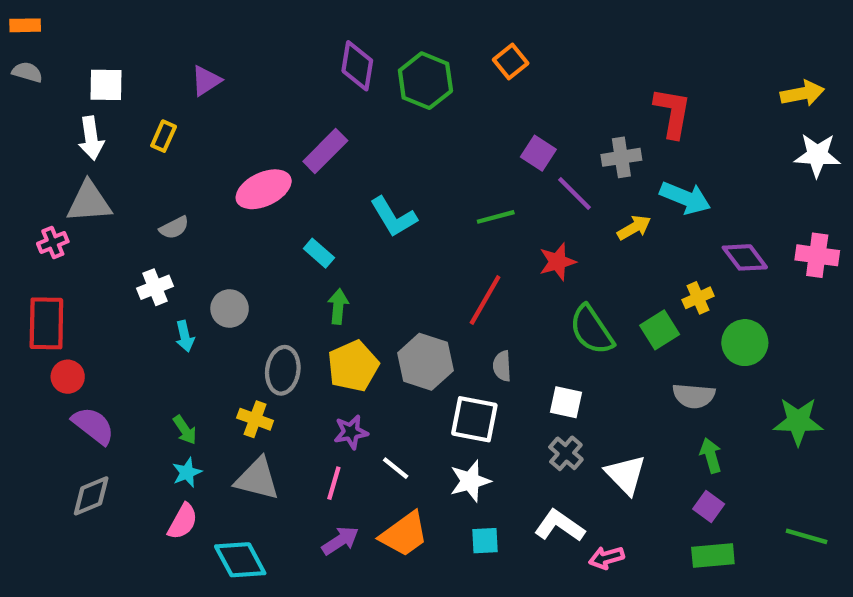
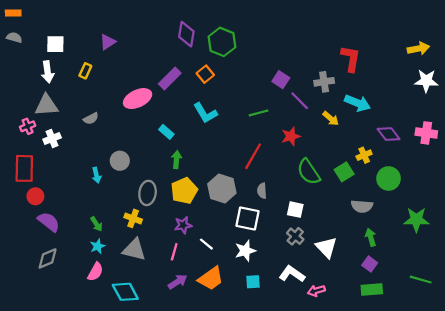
orange square: (511, 61) -> (205, 74), moved
yellow arrow: (634, 228) -> (331, 119), turned 70
white cross: (155, 287) -> (52, 139), moved

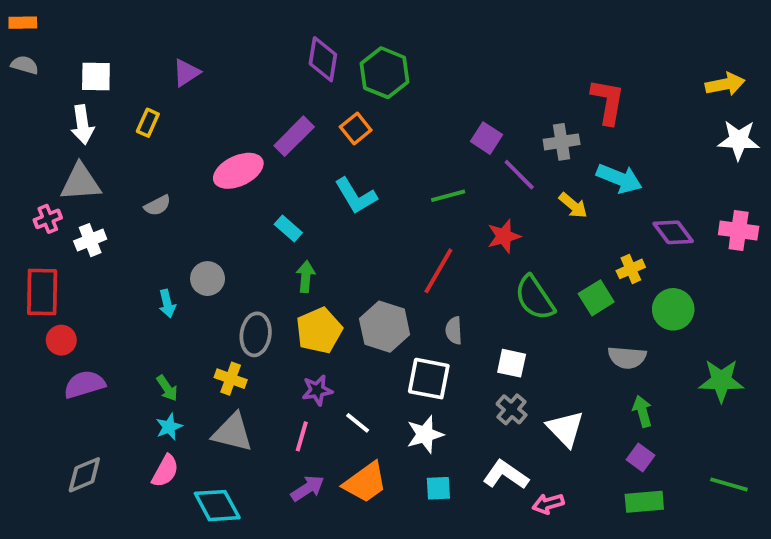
purple semicircle: (49, 222) -> (84, 384), turned -55
gray diamond: (48, 258) -> (84, 475), moved

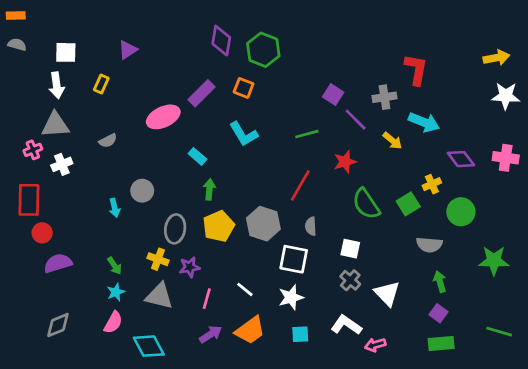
orange square: (356, 128) -> (244, 88), turned -30
purple star: (317, 390) -> (190, 267), moved

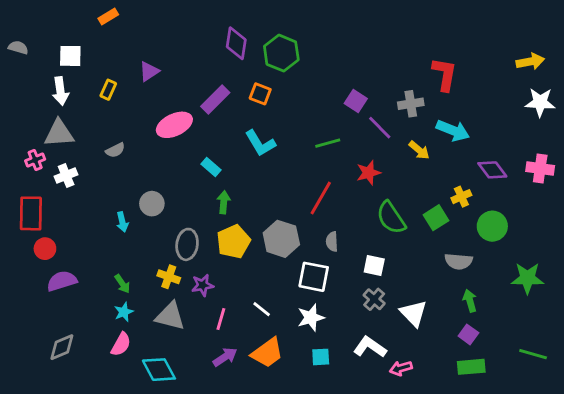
orange rectangle: (16, 16) -> (108, 17), moved, turned -30
purple triangle: (128, 50) -> (149, 71), moved

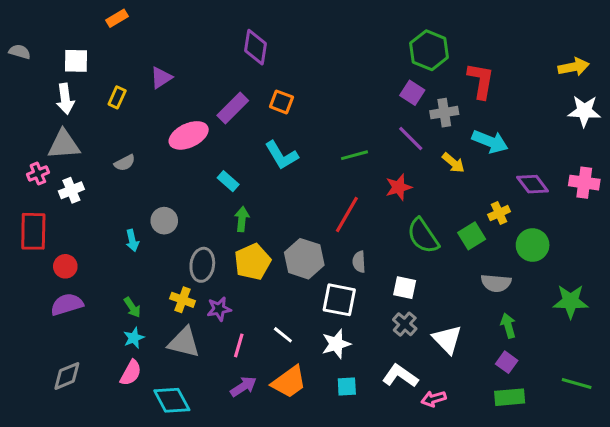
green hexagon: (281, 53) -> (429, 50), moved
purple square: (356, 101) -> (412, 93), moved
red circle: (45, 249) -> (65, 266), moved

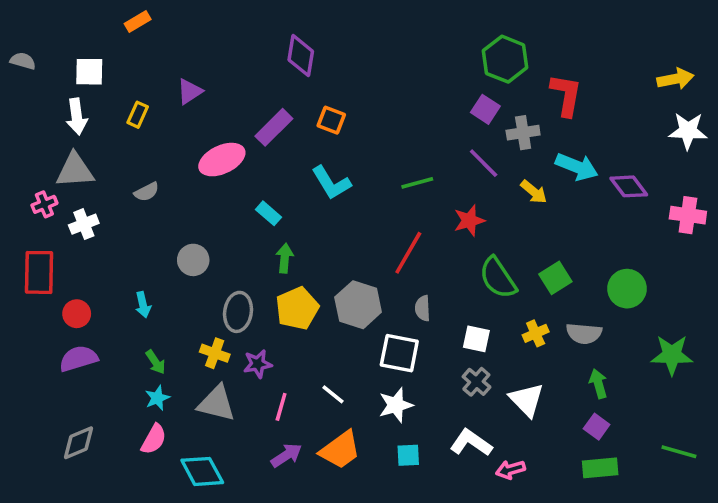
purple diamond: (533, 184) -> (629, 186), moved
yellow cross: (499, 213) -> (536, 333), moved
cyan arrow: (132, 240) -> (143, 305), moved

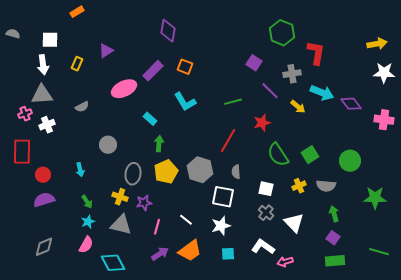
purple square: (485, 109) -> (254, 63), moved

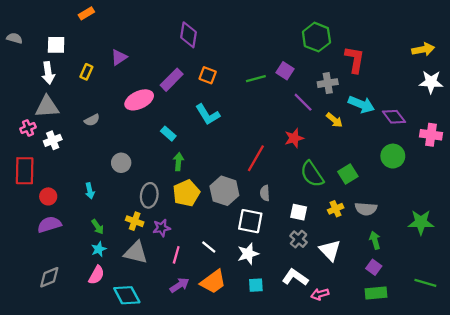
green line: (233, 102) -> (256, 79), moved
green circle: (350, 161) -> (393, 156), moved

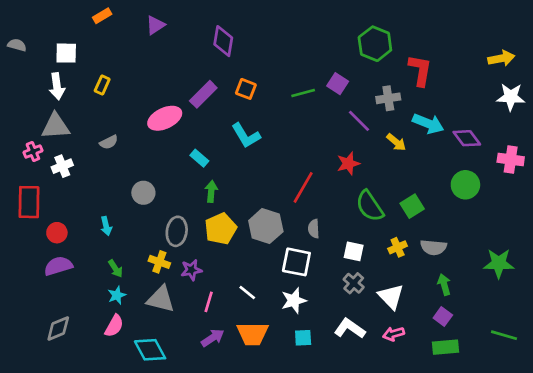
purple triangle: (119, 57) -> (155, 25), moved
orange trapezoid: (213, 282) -> (253, 334), turned 36
pink arrow: (320, 294) -> (394, 334), moved

